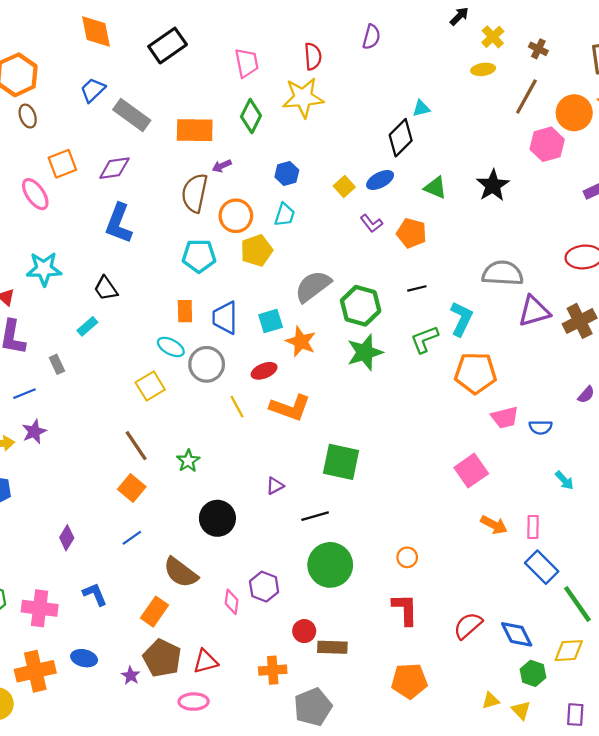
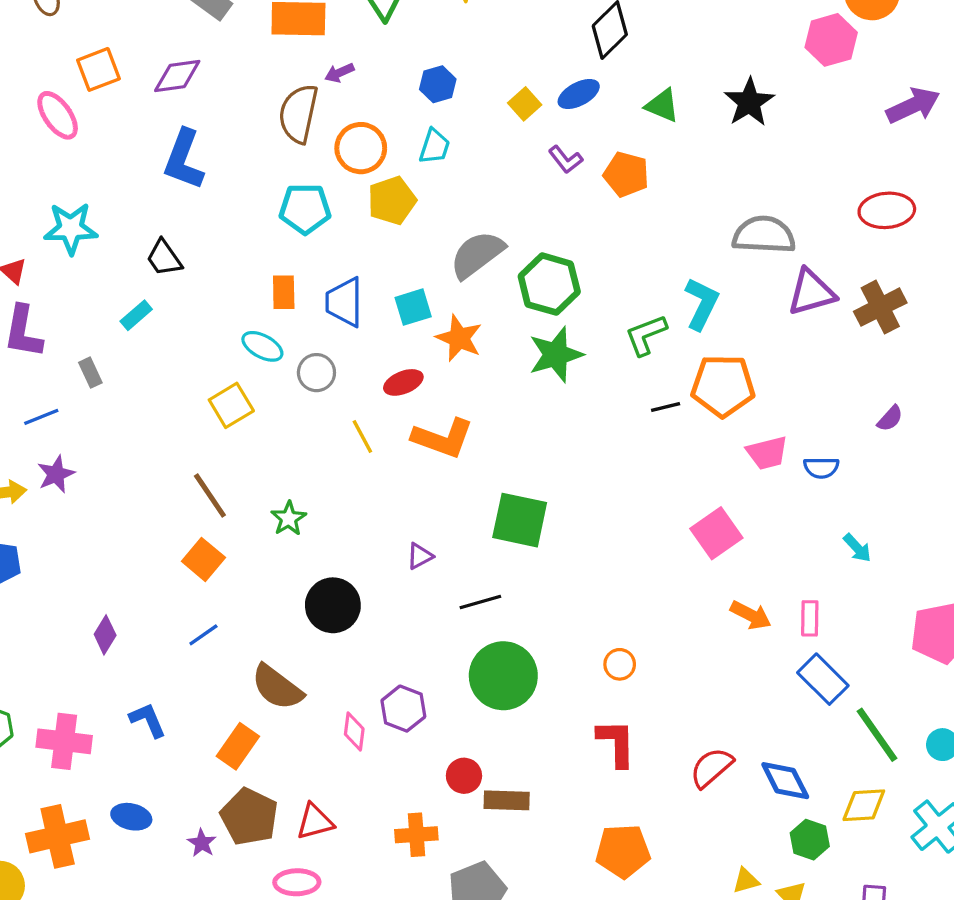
black line: (417, 288) -> (666, 407), moved
gray circle: (207, 364) -> (316, 373), size x0.7

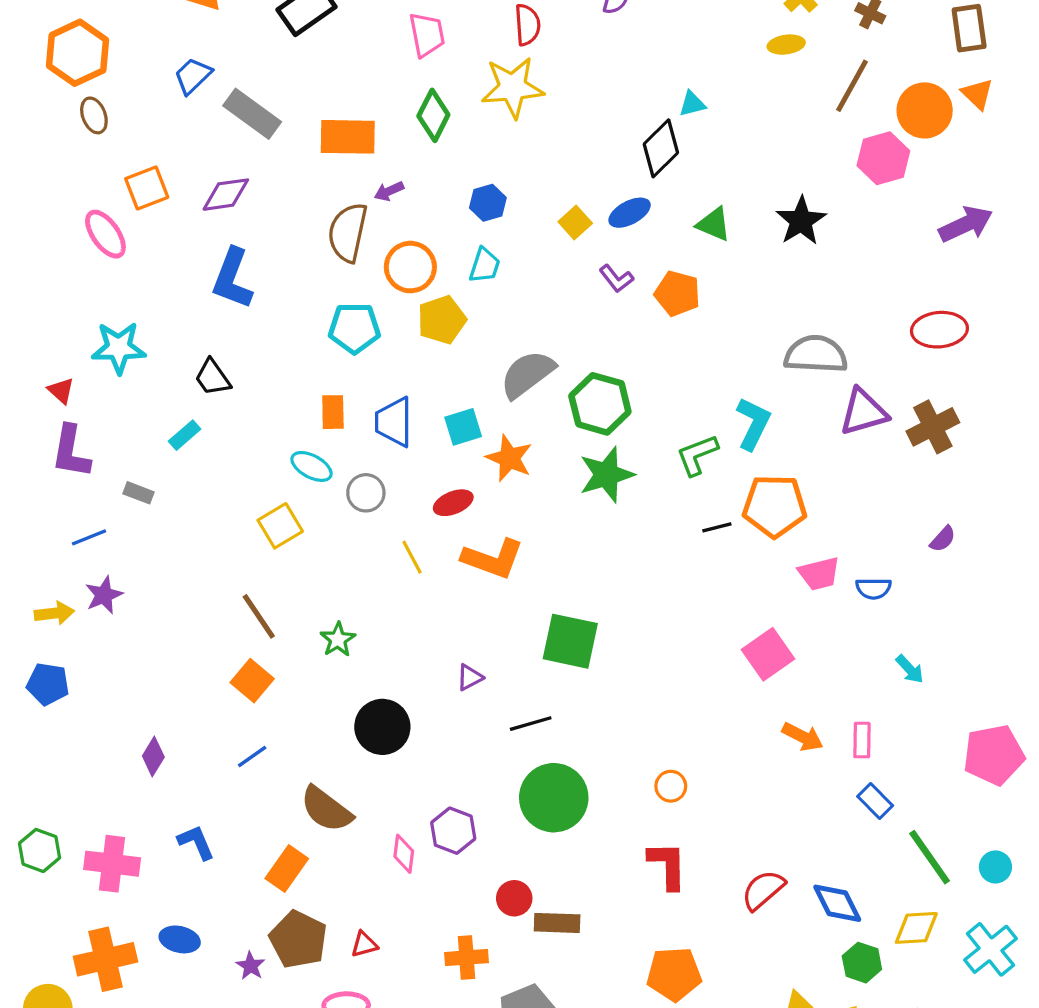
gray rectangle: (90, 373) -> (138, 493), turned -44
blue rectangle: (823, 679) -> (875, 801), size x0.7
red triangle: (315, 822) -> (364, 944), size x0.7

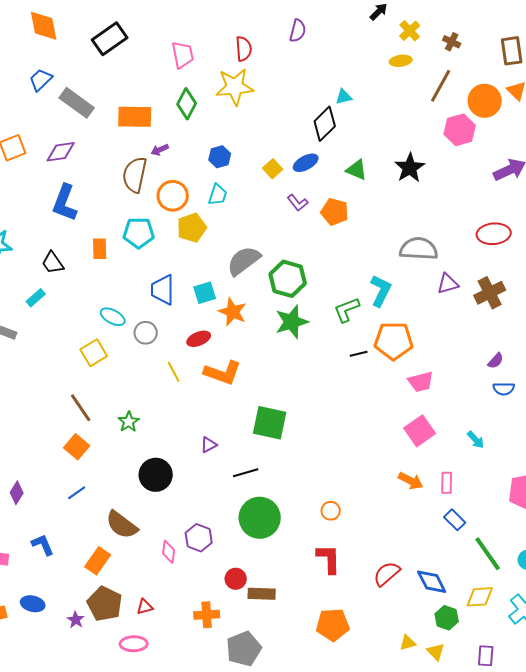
orange rectangle: (333, 412) -> (100, 249), moved
purple triangle: (864, 412) -> (448, 284), size x0.7
blue semicircle: (873, 588) -> (504, 389), moved
pink square: (768, 654) -> (420, 431), moved

